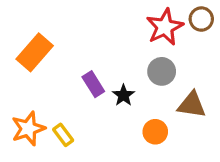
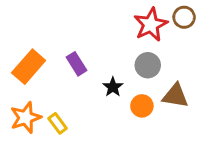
orange rectangle: (35, 52) -> (29, 67), moved
purple rectangle: (93, 84) -> (77, 64), moved
orange circle: (155, 132) -> (142, 106), moved

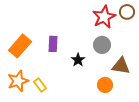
purple rectangle: (77, 64) -> (53, 44), turned 35
orange circle: (142, 106) -> (105, 85), moved

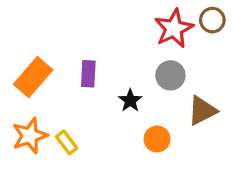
brown triangle: (121, 66) -> (202, 111), turned -36
orange circle: (105, 85) -> (157, 139), moved

